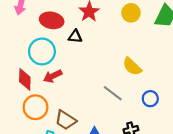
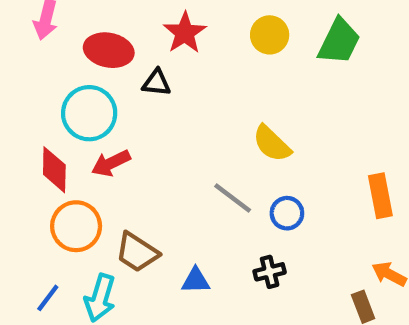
blue circle: (150, 99) -> (287, 213), moved

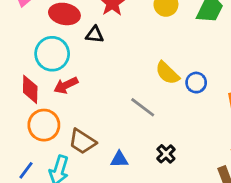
blue circle: (287, 213) -> (196, 83), moved
black cross: (270, 272) -> (166, 154), turned -30

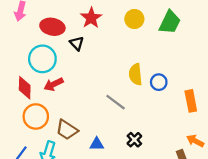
black triangle: (95, 35) -> (77, 43), turned 40
yellow semicircle: (167, 73) -> (135, 74), turned 40

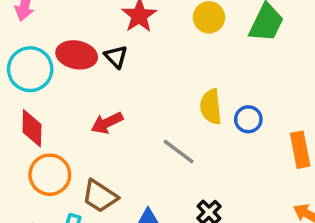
red ellipse: (52, 27) -> (77, 55), moved
cyan circle: (42, 59) -> (30, 69), moved
red arrow: (54, 84) -> (107, 123), moved

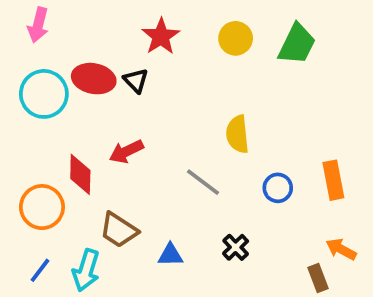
blue circle: (248, 119) -> (278, 188), moved
red diamond: (32, 128) -> (80, 174), moved
orange circle: (50, 175) -> (42, 207), moved

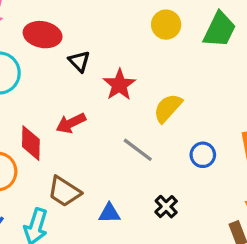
red star: (161, 36) -> (119, 85), moved
red ellipse: (94, 79) -> (43, 35), moved
yellow semicircle: (237, 134) -> (168, 108), turned 48

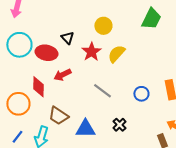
yellow circle: (166, 25) -> (103, 26), moved
red ellipse: (43, 35) -> (46, 53), moved
yellow semicircle: (168, 108) -> (116, 54), moved
blue triangle: (109, 213) -> (85, 129), size x1.5

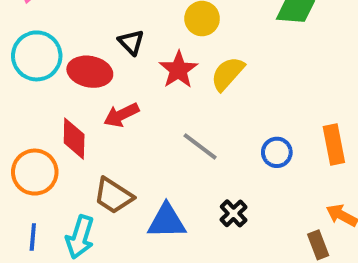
blue line: (17, 137) -> (33, 237), turned -32

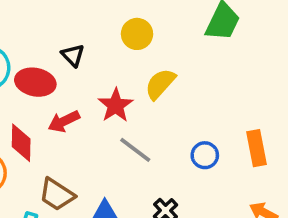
red star: (178, 70) -> (116, 105), moved

